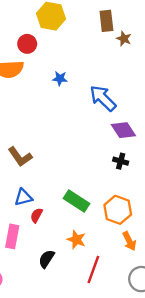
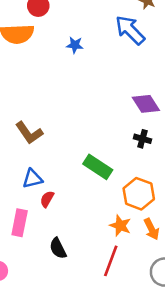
blue arrow: (103, 98) -> (130, 30), moved
green rectangle: (76, 201) -> (98, 167), moved
orange star: (76, 240) -> (120, 226), moved
black semicircle: (47, 259) -> (58, 248), turned -60

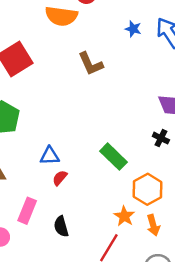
blue star: (75, 45) -> (133, 29), moved
brown L-shape: (29, 133) -> (91, 64), moved
pink rectangle: (20, 223) -> (27, 211), moved

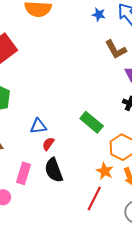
brown L-shape: (91, 64) -> (116, 50), moved
black semicircle: (61, 226) -> (54, 170), moved, size x1.4

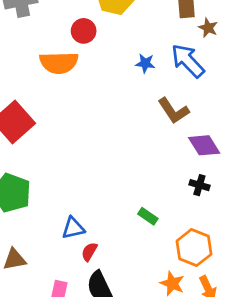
green rectangle: (92, 122) -> (148, 216), size x0.6

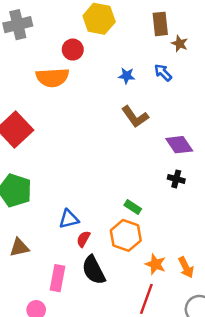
blue arrow: (188, 61) -> (163, 73), size x0.6
brown L-shape: (173, 111) -> (135, 117), moved
orange hexagon: (194, 248) -> (126, 235), moved

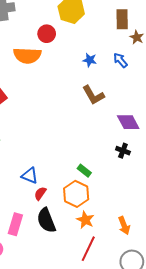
blue triangle: (69, 219) -> (30, 176), turned 30
orange star: (155, 264) -> (85, 220), moved

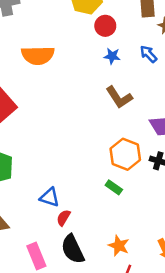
red circle: (47, 34) -> (105, 26), moved
orange hexagon: (76, 194) -> (125, 154), moved
pink rectangle: (15, 224) -> (36, 256), turned -35

